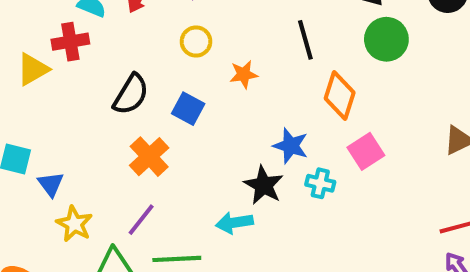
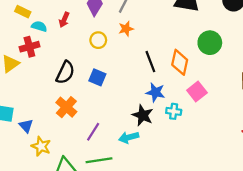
green circle: (386, 39) -> (210, 43), moved
black line: (305, 40) -> (150, 62), moved
orange star: (244, 74) -> (126, 29), moved
orange cross: (149, 157) -> (66, 107), moved
purple line: (141, 220) -> (93, 132), moved

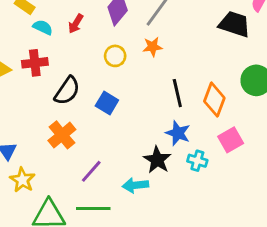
red cross: (29, 47) -> (35, 63), moved

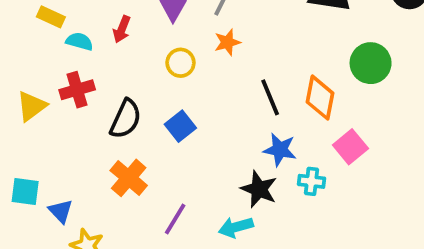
blue square: (107, 103) -> (180, 126), turned 30

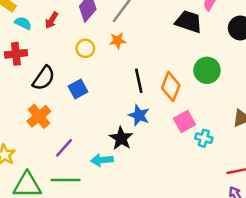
cyan cross: (311, 181) -> (204, 138), moved

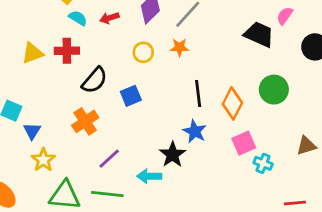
red arrow: (51, 20) -> (109, 18), turned 35

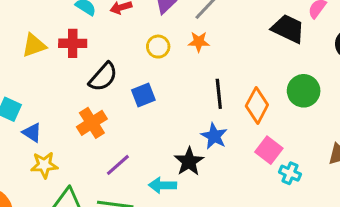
blue triangle: (32, 131) -> (32, 133), turned -30
pink square: (244, 143) -> (269, 150), turned -30
yellow star: (43, 160) -> (44, 165), turned 30

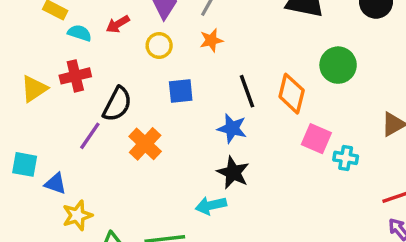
yellow circle: (158, 47) -> (159, 45), moved
blue square: (143, 95) -> (181, 91), moved, turned 30
orange cross: (92, 123) -> (145, 144), moved
blue star: (214, 136) -> (232, 128), moved
purple line: (118, 165) -> (90, 136), moved

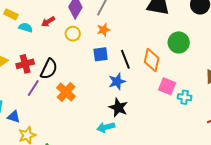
red cross: (75, 76) -> (25, 64), moved
blue square: (181, 91) -> (101, 54), moved
blue star: (232, 128) -> (117, 81), turned -30

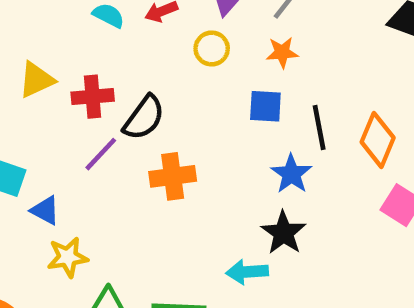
blue star: (117, 81) -> (291, 174), turned -30
orange cross: (66, 92) -> (173, 176), turned 30

